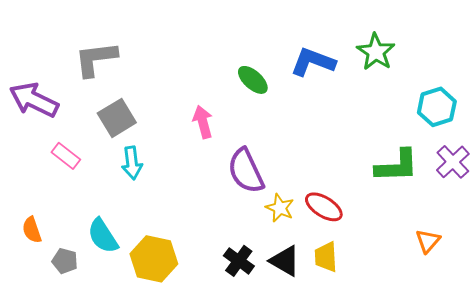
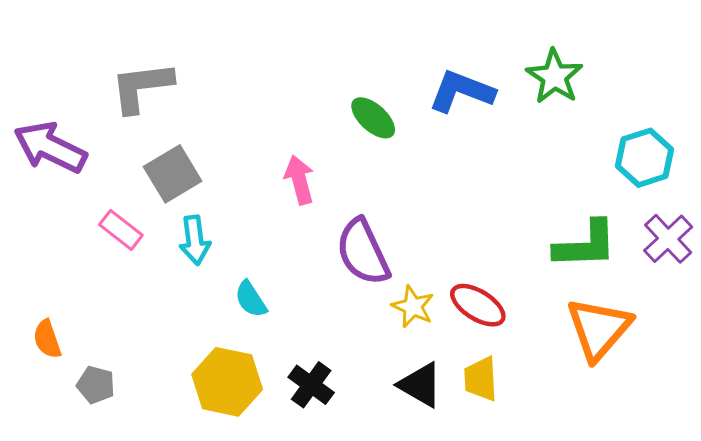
pink rectangle: (66, 156) -> (121, 230), moved
cyan semicircle: (103, 236) -> (251, 299), moved, size x0.7
orange triangle: (428, 241) -> (599, 329), moved, size x1.8
black cross: (239, 261) -> (311, 385), moved

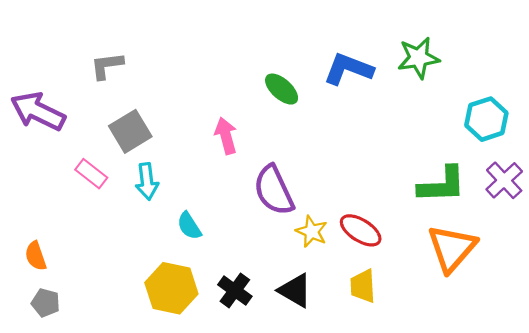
green star: (555, 77) -> (418, 58), turned 30
gray L-shape: (142, 87) -> (107, 66), size x0.7
gray pentagon: (96, 385) -> (46, 303), moved
black triangle: (420, 385) -> (295, 290), moved

